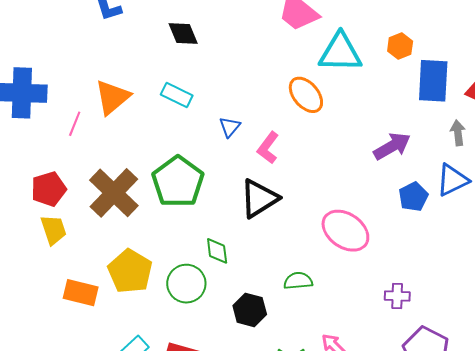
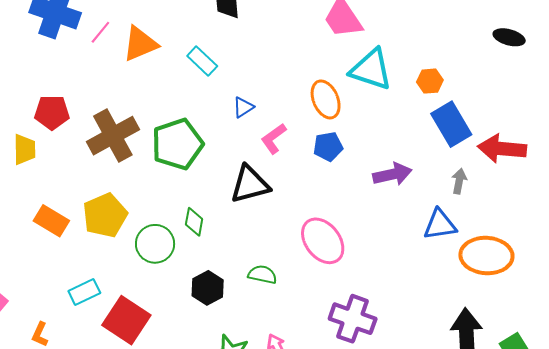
blue rectangle: (433, 81) -> (451, 124), turned -51
pink line: (75, 124) -> (100, 32), moved
blue pentagon: (413, 197) -> (328, 146), moved
yellow trapezoid: (53, 230) -> (25, 149), moved
purple cross: (397, 296) -> (353, 319), size x1.8

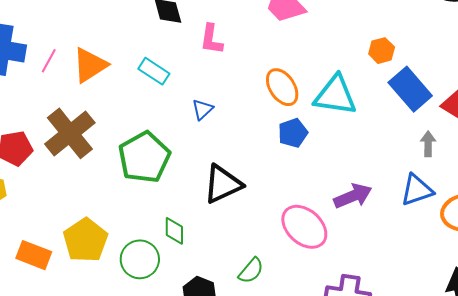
cyan triangle: (371, 69) -> (335, 95), moved
brown cross: (113, 136) -> (70, 133), moved
pink L-shape: (274, 139) -> (211, 39), moved, turned -36
purple arrow: (392, 174) -> (353, 196), moved
green semicircle: (262, 275) -> (251, 271), turned 128

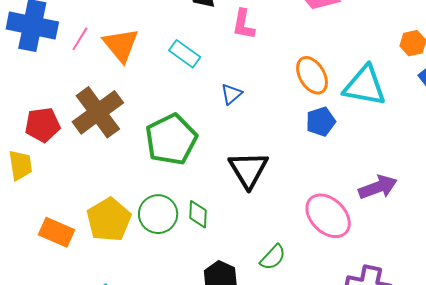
orange triangle: (90, 65) -> (121, 45), turned -39
black triangle: (223, 184) -> (248, 170), turned -39
green circle: (140, 259) -> (158, 214), moved

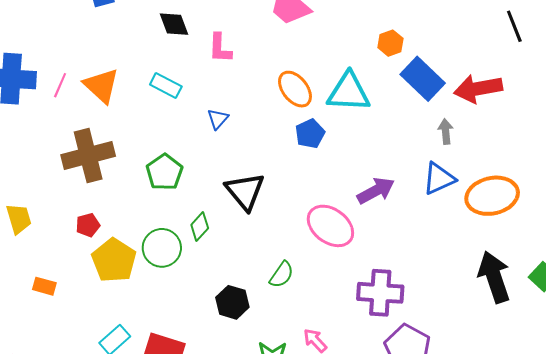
brown cross: (98, 112) -> (88, 156), turned 30
red pentagon: (43, 125) -> (88, 225), moved, size x0.7
green pentagon: (171, 139) -> (164, 172), size x0.7
green diamond: (198, 214) -> (200, 227), moved, turned 48
orange rectangle: (57, 232) -> (44, 286), moved, size x0.7

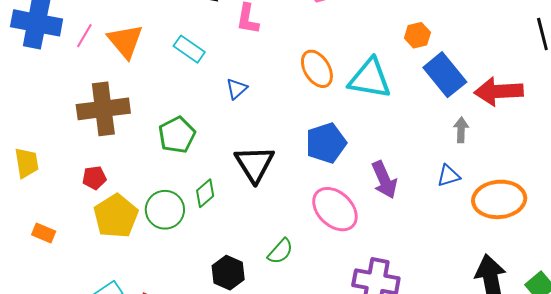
blue pentagon: (310, 134) -> (326, 143), moved, size x1.4
blue triangle: (439, 179) -> (448, 176), size x0.7
purple arrow: (376, 191) -> (384, 180), turned 87

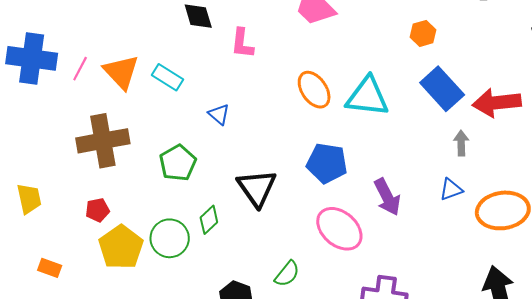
orange hexagon: (417, 35) -> (423, 33), moved
cyan rectangle: (189, 49) -> (167, 77), moved
blue triangle: (237, 89) -> (219, 114), moved, turned -35
blue pentagon: (326, 143) -> (327, 163), turned 30

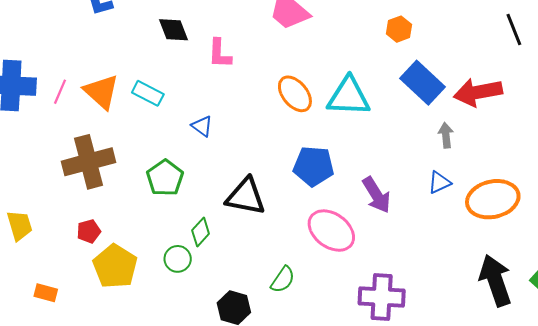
black triangle: (257, 188) -> (246, 196), turned -39
green circle: (170, 238) -> (178, 259), moved, size x0.7

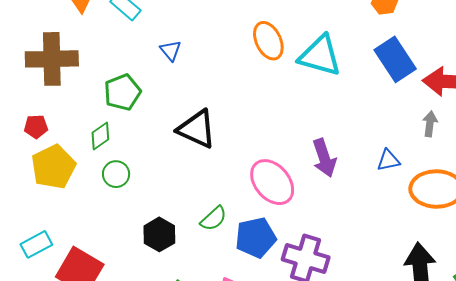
gray arrow: (446, 135) -> (430, 124), moved
blue pentagon: (314, 166) -> (256, 238), moved, turned -30
green diamond: (201, 232) -> (100, 136), moved

